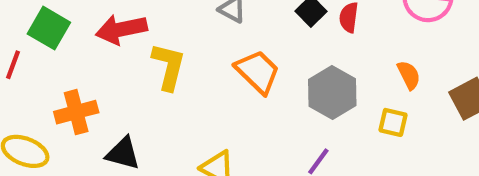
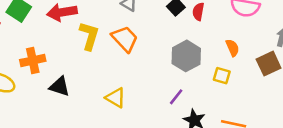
orange trapezoid: (258, 72) -> (125, 39), moved

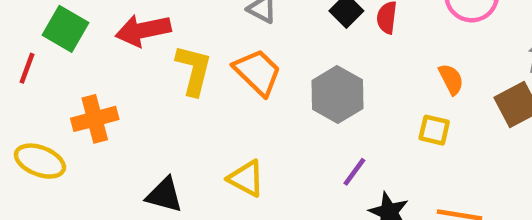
gray hexagon: (186, 56) -> (337, 95), moved
black triangle: (60, 86) -> (164, 195), moved

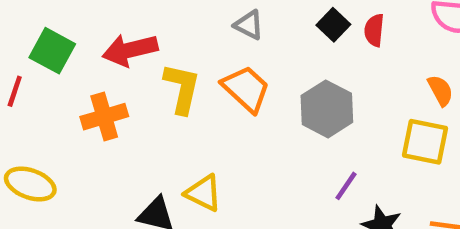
orange cross: (95, 119) -> (104, 117), moved
yellow square: (434, 130) -> (425, 142), size x1.5
yellow triangle: (246, 179) -> (203, 193), moved

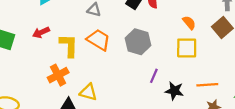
red arrow: (130, 50) -> (41, 32), size x0.7
orange cross: (104, 117) -> (58, 75), moved

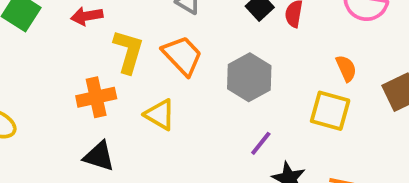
yellow triangle: (88, 92) -> (160, 115), moved

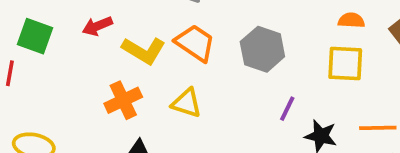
yellow L-shape: (128, 51) -> (144, 50), turned 117
orange semicircle: (346, 68) -> (351, 20), turned -50

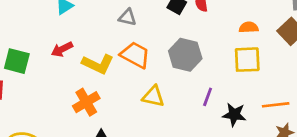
yellow triangle: (187, 103) -> (153, 96), moved

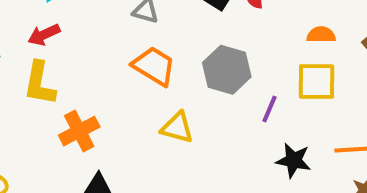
red arrow: (62, 49) -> (44, 35), moved
yellow L-shape: (98, 64) -> (40, 83), moved, turned 72
purple line: (208, 97) -> (269, 109), moved

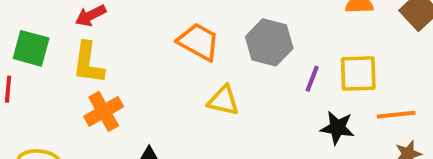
yellow square: (317, 81) -> (358, 73), moved
orange cross: (79, 131) -> (104, 111), moved

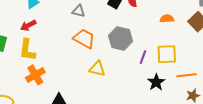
black star: (337, 128) -> (156, 82), turned 30

